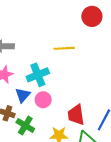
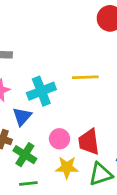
yellow line: (64, 48) -> (85, 77), moved
pink circle: (43, 100) -> (59, 139), moved

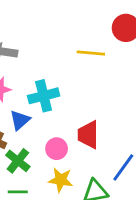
yellow line: (85, 77) -> (91, 53), moved
red trapezoid: (89, 142) -> (88, 135), moved

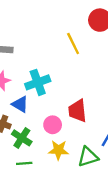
yellow line: (91, 53) -> (73, 43), turned 65
blue triangle: (20, 120) -> (20, 104), turned -42

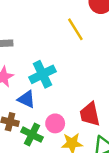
red trapezoid: (78, 111) -> (90, 114), moved
pink circle: (53, 125) -> (55, 123), moved

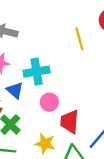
pink circle: (55, 123) -> (49, 102), moved

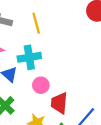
yellow line: (79, 39) -> (36, 23), moved

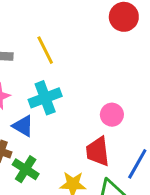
pink circle: (41, 85) -> (112, 115), moved

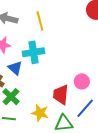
pink circle: (112, 115) -> (82, 81), moved

